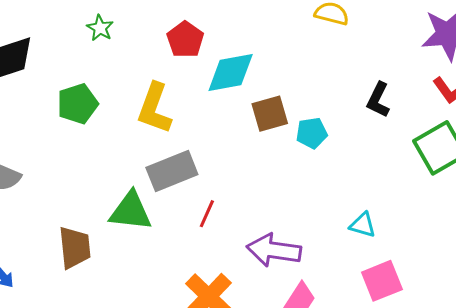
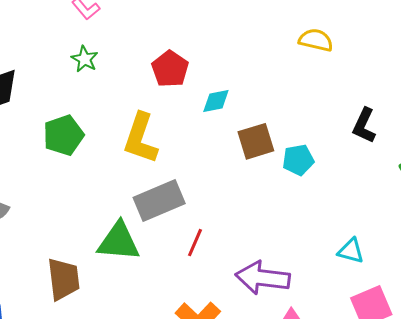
cyan diamond: (231, 72) -> (216, 101), size x0.6

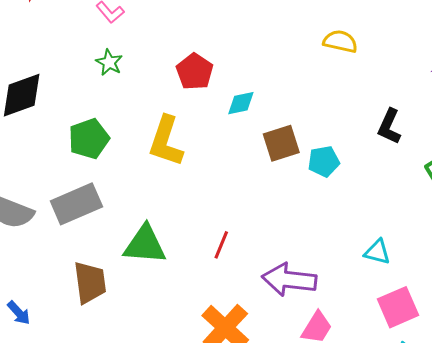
gray rectangle: (159, 201) -> (76, 204), moved

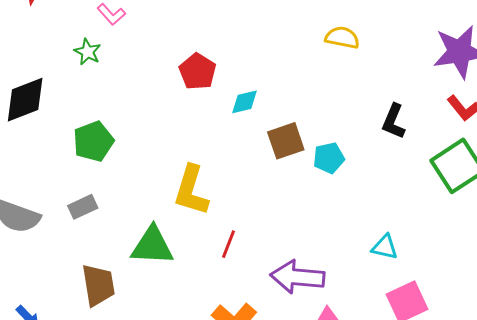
green star: (109, 62) -> (88, 52), moved
yellow L-shape: (166, 141) -> (191, 190), moved
gray rectangle: (76, 204) -> (83, 207), size x0.6

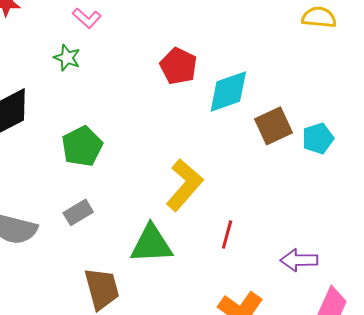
cyan diamond: (244, 102) -> (228, 91), size x1.6
yellow L-shape: (191, 190) -> (184, 185), turned -150
purple arrow: (297, 277) -> (299, 260), size x0.7

